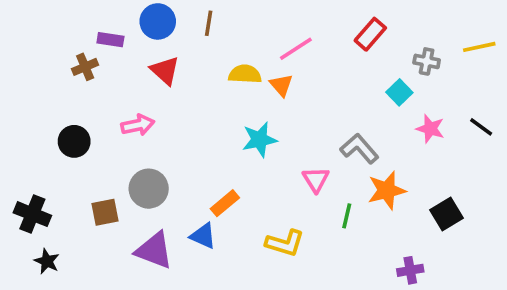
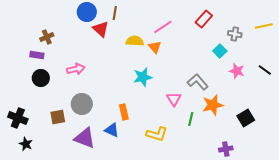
purple rectangle: (110, 40) -> (37, 55), moved
red triangle: (165, 71) -> (101, 29), moved
orange rectangle: (225, 203) -> (124, 112), turned -63

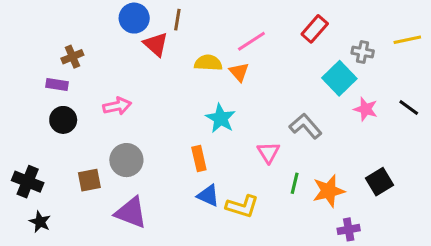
cyan square: (220, 51) -> (339, 78), size x1.5
cyan star: (143, 77) -> (221, 118), turned -30
orange star: (213, 105) -> (329, 191), moved
orange rectangle: (124, 112) -> (199, 158), moved
blue triangle: (112, 130) -> (208, 196), moved

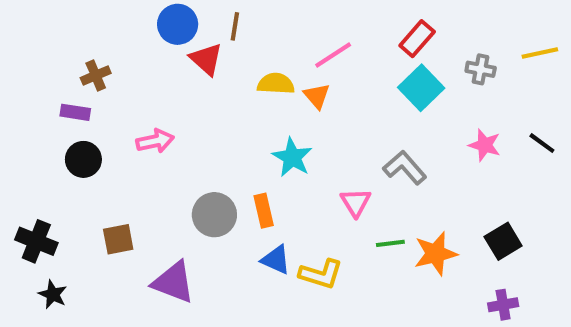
cyan square: (339, 78) -> (421, 88), moved
gray circle: (126, 160) -> (214, 215), moved
green line: (295, 183) -> (390, 243), turned 70
purple cross: (349, 229) -> (503, 305), moved

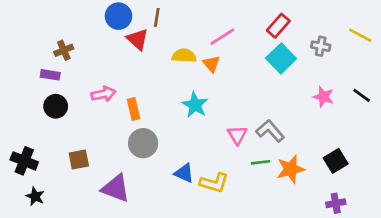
yellow line: (540, 53) -> (360, 35), turned 40
gray L-shape: (405, 168) -> (270, 131), moved
orange rectangle: (264, 211) -> (134, 109), moved

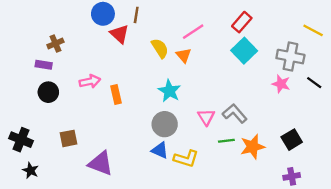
gray cross: (321, 46) -> (290, 57), moved, size x1.6
yellow semicircle: (184, 56) -> (160, 48), turned 54
gray circle: (143, 143) -> (165, 124), moved

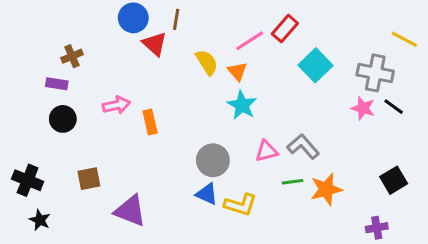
red rectangle: (242, 22) -> (285, 29), moved
black line: (314, 83) -> (394, 107), moved
cyan star: (169, 91) -> (242, 105), moved
pink triangle: (206, 117) -> (267, 151), turned 48
black square: (292, 140) -> (394, 180), moved

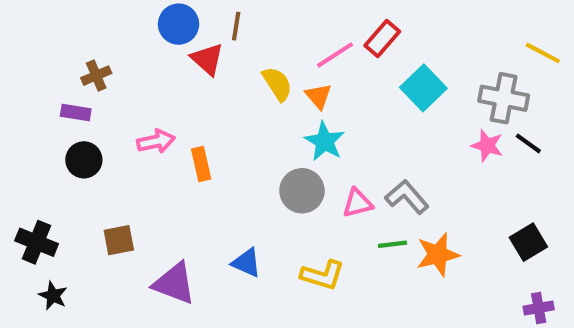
gray circle: (213, 160) -> (302, 191), moved
blue triangle: (207, 194) -> (246, 263), moved
purple cross: (377, 228) -> (539, 308), moved

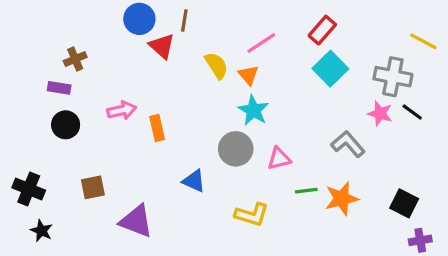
red rectangle: (382, 38) -> (322, 30), moved
gray L-shape: (407, 197) -> (348, 144), moved
black square: (528, 242) -> (404, 203), moved, turned -32
blue triangle: (246, 263) -> (194, 181), moved

